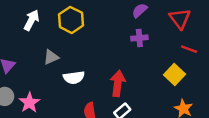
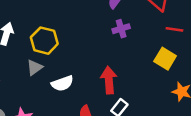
yellow hexagon: (71, 20) -> (44, 41), moved

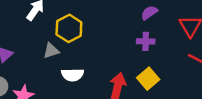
yellow square: (165, 59) -> (148, 79), moved

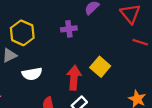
purple cross: (146, 41) -> (69, 29), moved

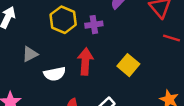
yellow hexagon: (22, 33) -> (63, 20), moved
red arrow: (74, 78) -> (85, 61), moved

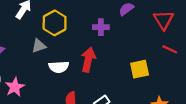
yellow hexagon: (63, 20) -> (55, 23), moved
yellow square: (128, 65) -> (140, 69), moved, turned 30

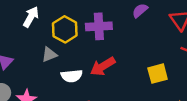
purple cross: (101, 27) -> (99, 26), moved, size x1.5
red arrow: (88, 60) -> (103, 66), turned -130

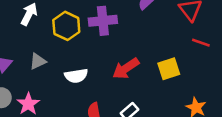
gray triangle: (49, 55) -> (38, 61), moved
red arrow: (103, 66) -> (126, 68), moved

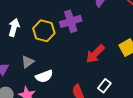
white semicircle: (76, 76) -> (44, 76), moved

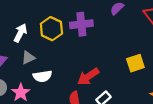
white arrow: (14, 27) -> (20, 33), moved
red arrow: (95, 54) -> (88, 77), moved

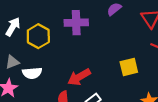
yellow hexagon: (51, 29) -> (38, 36), moved
gray triangle: (28, 58) -> (12, 62), moved

